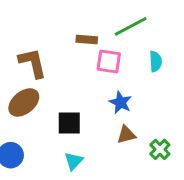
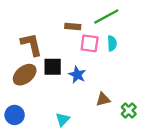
cyan semicircle: (156, 61) -> (112, 43), moved
blue star: (120, 102) -> (77, 75), moved
black square: (69, 123) -> (53, 67), moved

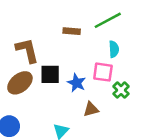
pink square: (90, 43) -> (103, 72), moved
brown triangle: (103, 99) -> (91, 109), moved
green cross: (129, 110) -> (121, 90), moved

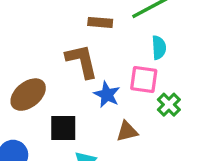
brown L-shape: (27, 50) -> (82, 61), moved
black square: (50, 74) -> (63, 128), moved

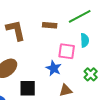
brown L-shape: (82, 61) -> (16, 30), moved
pink square: (144, 79) -> (67, 51), moved

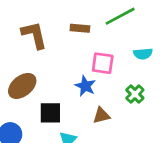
cyan semicircle: (85, 40) -> (143, 54), moved, turned 88

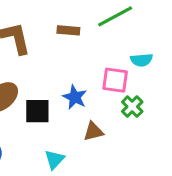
pink square: (103, 63) -> (115, 80), moved
black square: (50, 113) -> (37, 111), moved

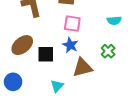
pink square: (115, 80) -> (72, 24), moved
brown triangle: (93, 131) -> (83, 68), size x1.5

